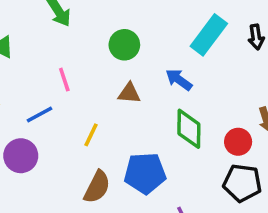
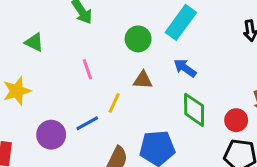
cyan rectangle: (209, 35) -> (181, 22), moved
blue line: (39, 115) -> (87, 123), moved
yellow line: (91, 135) -> (114, 103), moved

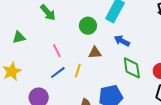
green triangle: (34, 42) -> (19, 37), turned -32
blue line: (87, 123) -> (58, 73), moved

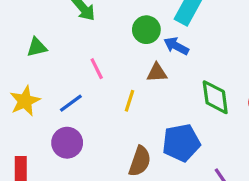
blue arrow: (122, 41) -> (176, 46), moved
blue line: (58, 73) -> (71, 103), moved

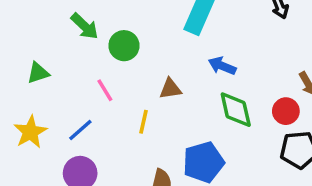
green circle: (146, 30) -> (124, 46), moved
blue arrow: (176, 46) -> (222, 66), moved

